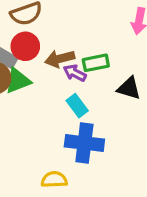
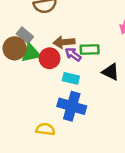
red circle: (25, 46) -> (50, 58), moved
cyan rectangle: (77, 106) -> (71, 78), turned -49

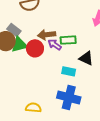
cyan rectangle: (71, 78) -> (69, 71), moved
blue cross: (72, 106) -> (69, 97), moved

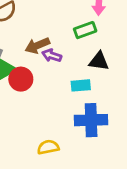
green rectangle: (68, 40) -> (85, 30), moved
red circle: (35, 48) -> (21, 79), moved

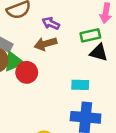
purple arrow: (52, 56) -> (51, 23), moved
black triangle: (99, 61) -> (99, 52), moved

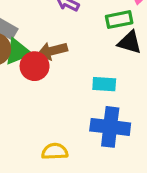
brown arrow: (45, 44) -> (52, 51), moved

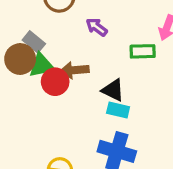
black triangle: (130, 42) -> (113, 90), moved

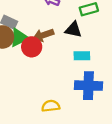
black triangle: (113, 90) -> (73, 30), moved

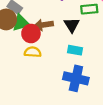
black triangle: (73, 30) -> (72, 25), turned 35
yellow semicircle: (51, 106) -> (33, 52), moved

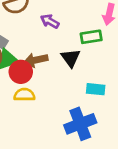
cyan rectangle: (75, 50) -> (96, 89), moved
blue cross: (76, 78) -> (80, 124), turned -30

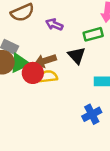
yellow semicircle: (24, 95) -> (48, 77), moved
blue cross: (80, 124) -> (92, 114), size x0.7

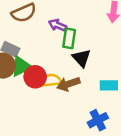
green rectangle: (93, 34) -> (69, 38), moved, turned -66
brown arrow: (45, 61) -> (68, 84), moved

